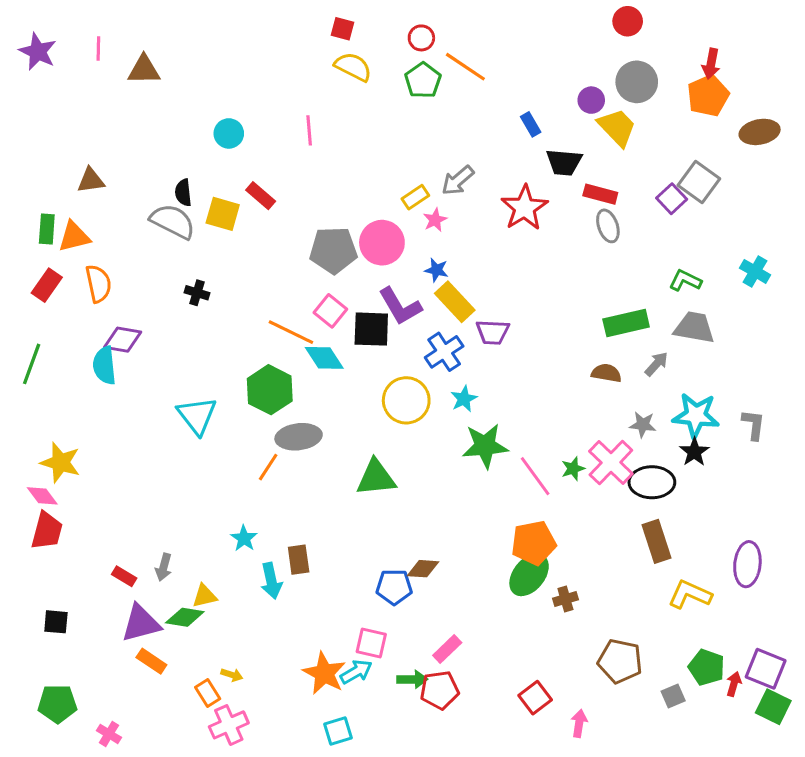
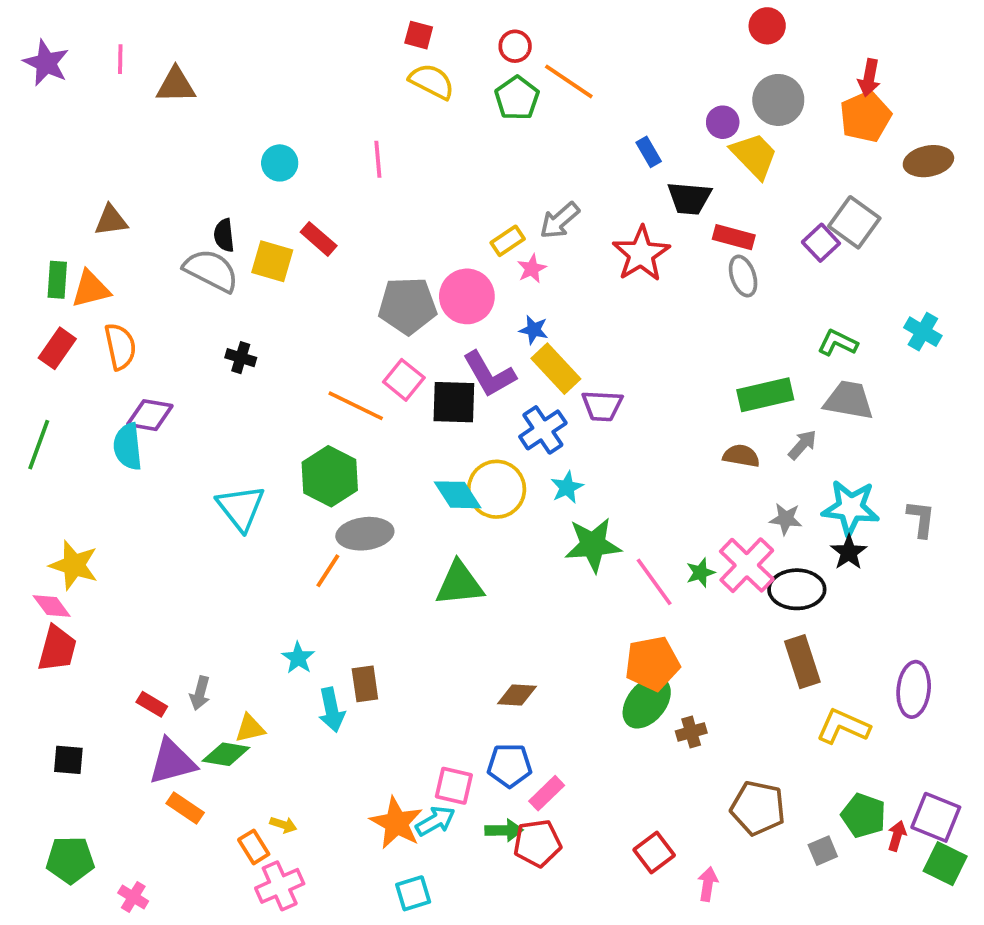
cyan diamond: (324, 358) -> (458, 495), moved
blue pentagon: (394, 587) -> (510, 765), moved

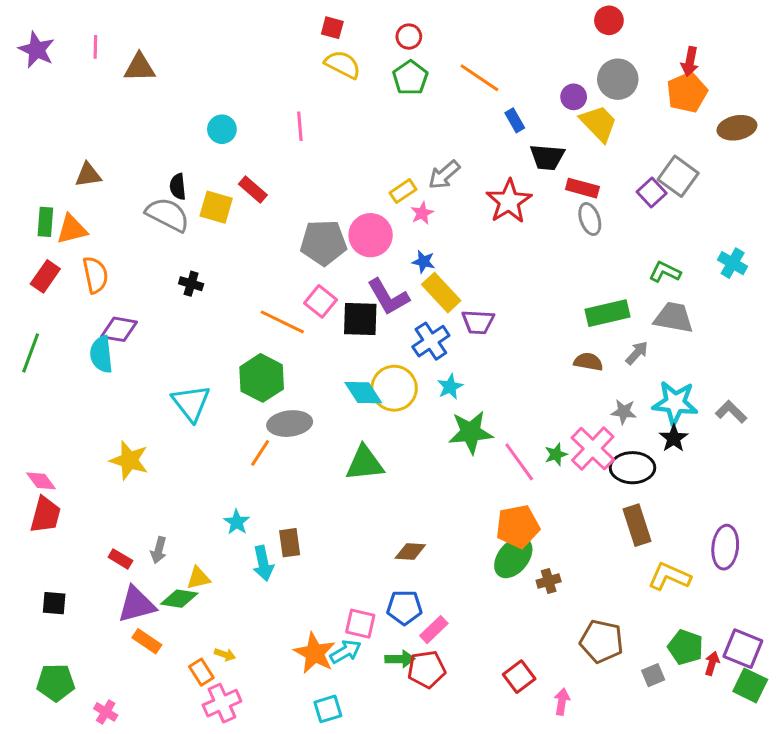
orange line: (569, 81) -> (479, 78), moved
gray L-shape: (921, 519) -> (731, 412), turned -52
yellow star: (74, 565) -> (129, 460), moved

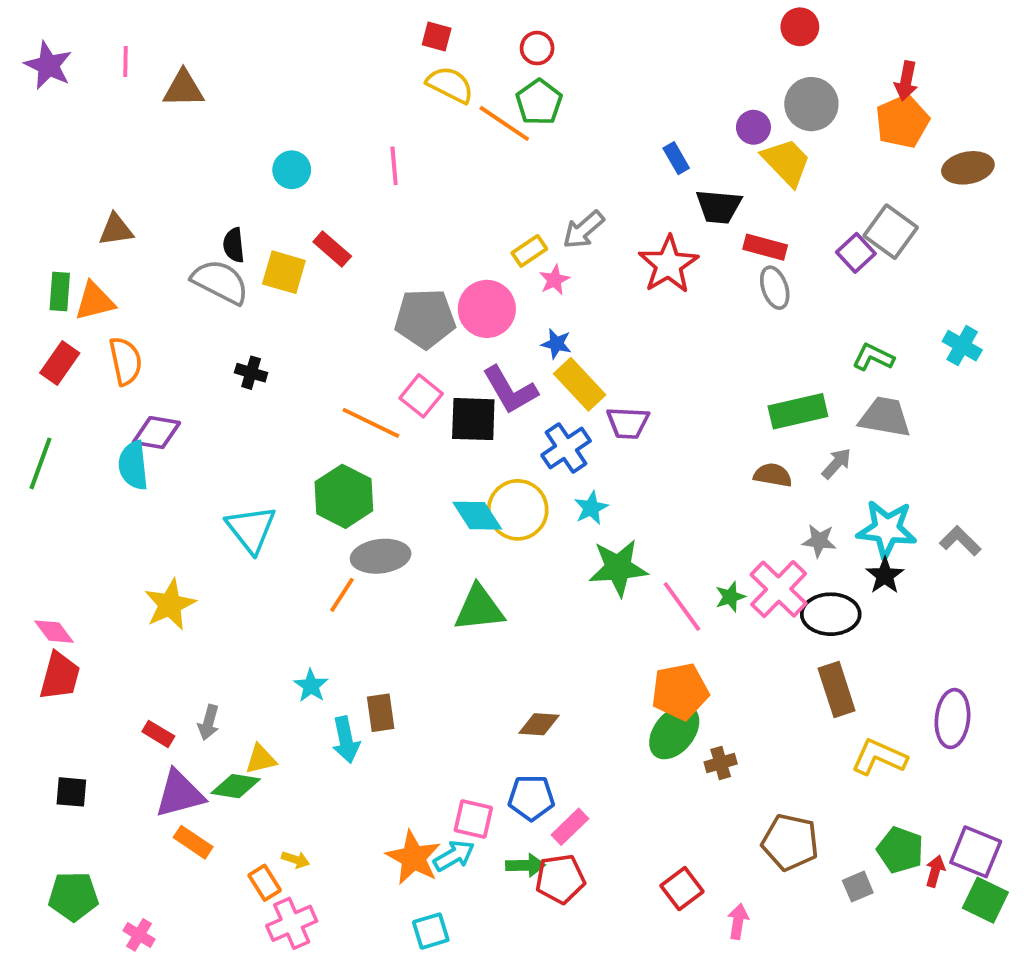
orange line: (479, 78) -> (504, 123), moved
yellow star: (129, 460) -> (170, 605), turned 30

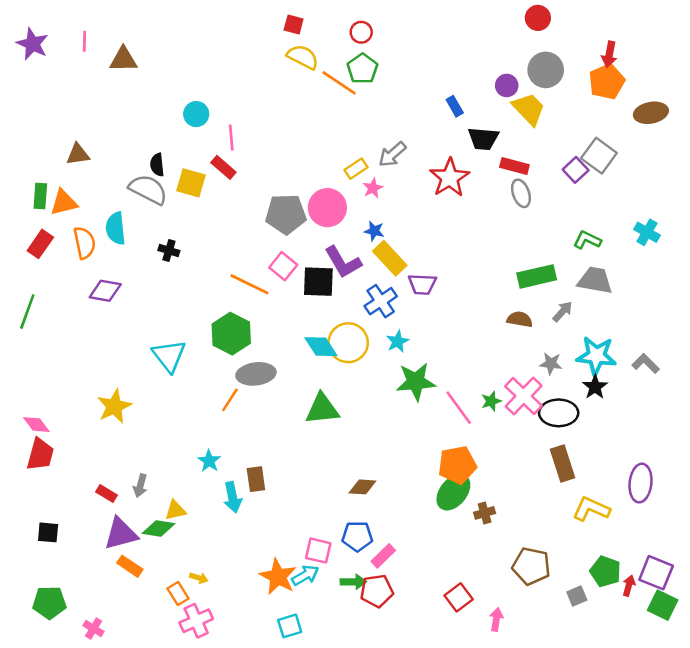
pink line: (394, 166) -> (231, 137), moved
cyan semicircle: (133, 465) -> (116, 228), moved

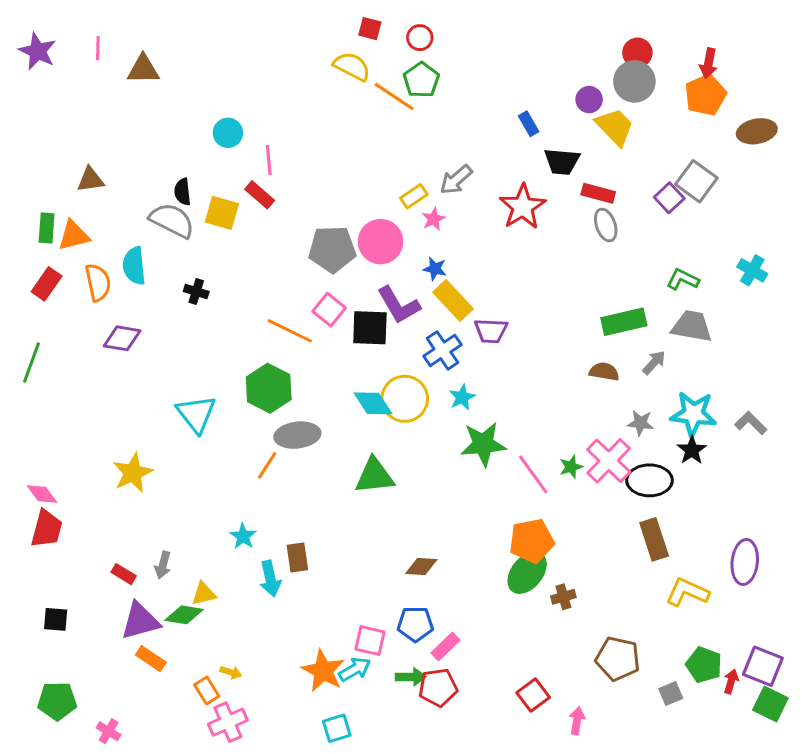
red circle: (538, 18) -> (637, 53), moved
red square: (294, 24) -> (370, 29), moved

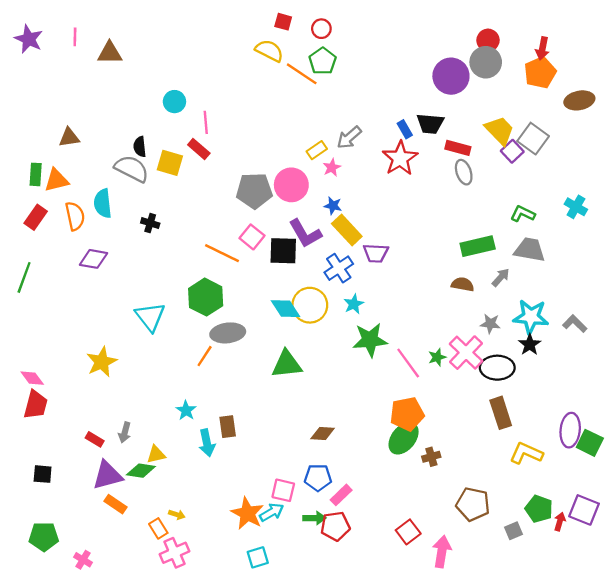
purple circle: (589, 100) -> (451, 76), size x1.8
blue rectangle: (529, 124) -> (405, 129), moved
yellow trapezoid: (615, 127) -> (500, 130), moved
green square: (770, 704) -> (590, 443), moved
pink arrow: (577, 721) -> (442, 552), size x1.5

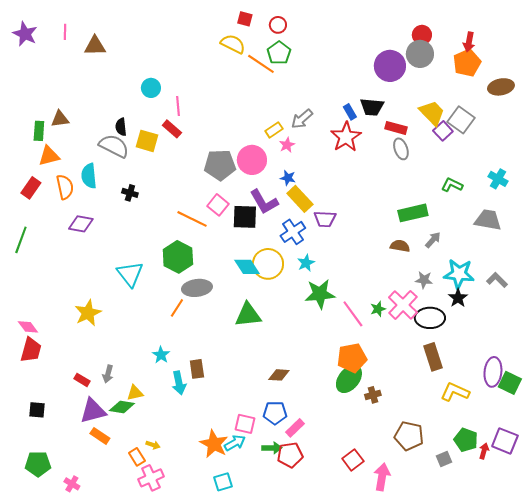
green rectangle: (36, 174) -> (39, 131), moved
gray trapezoid: (530, 250) -> (488, 220), moved

